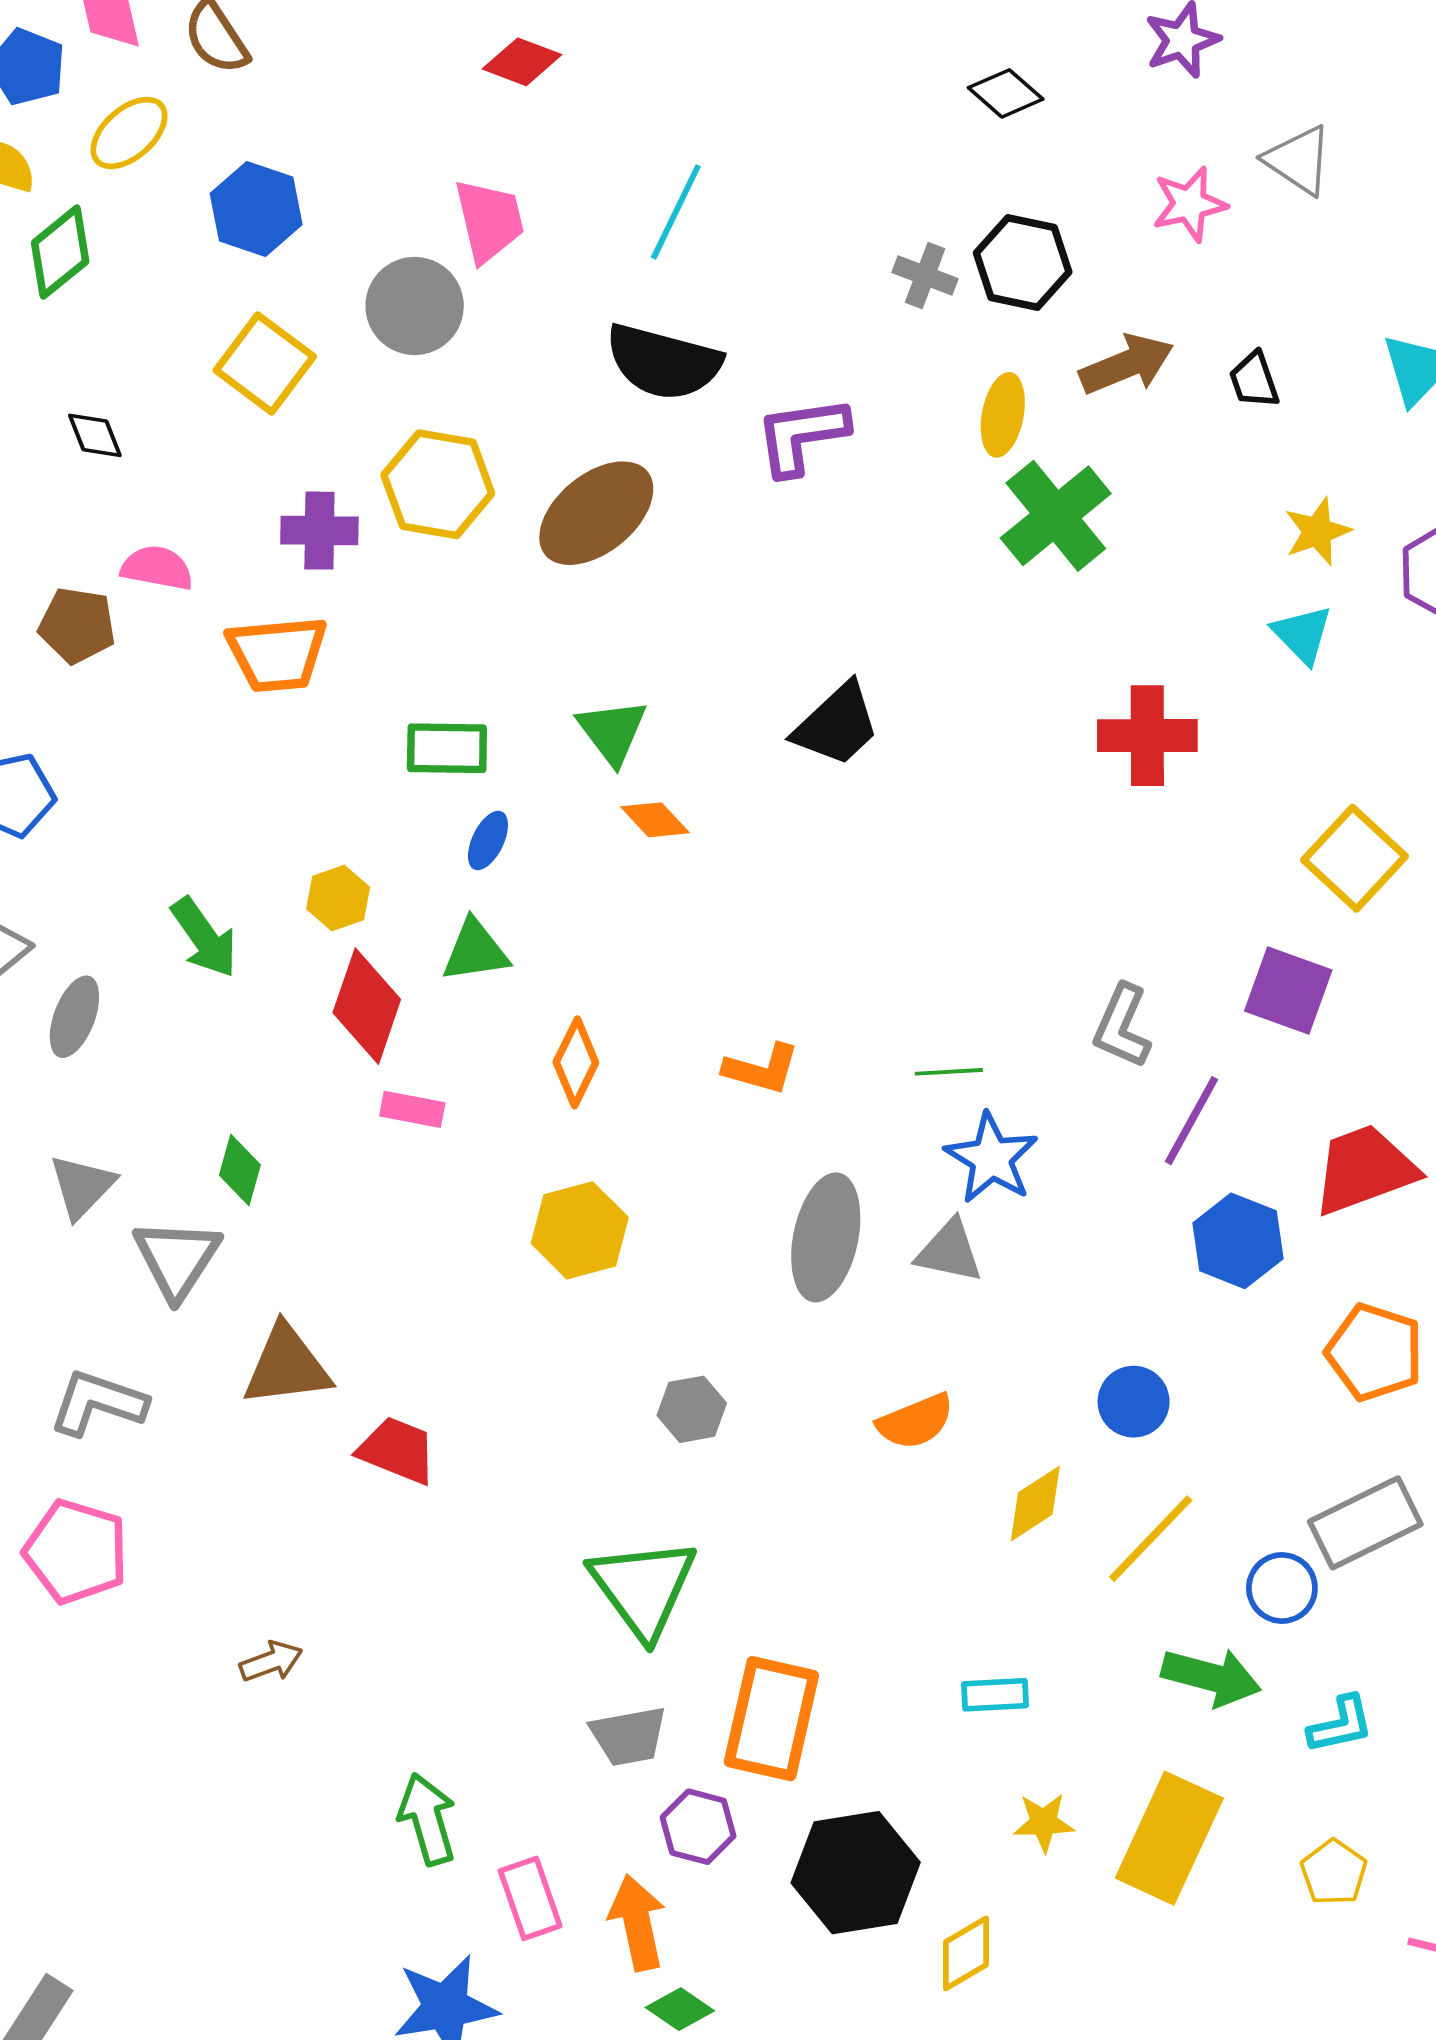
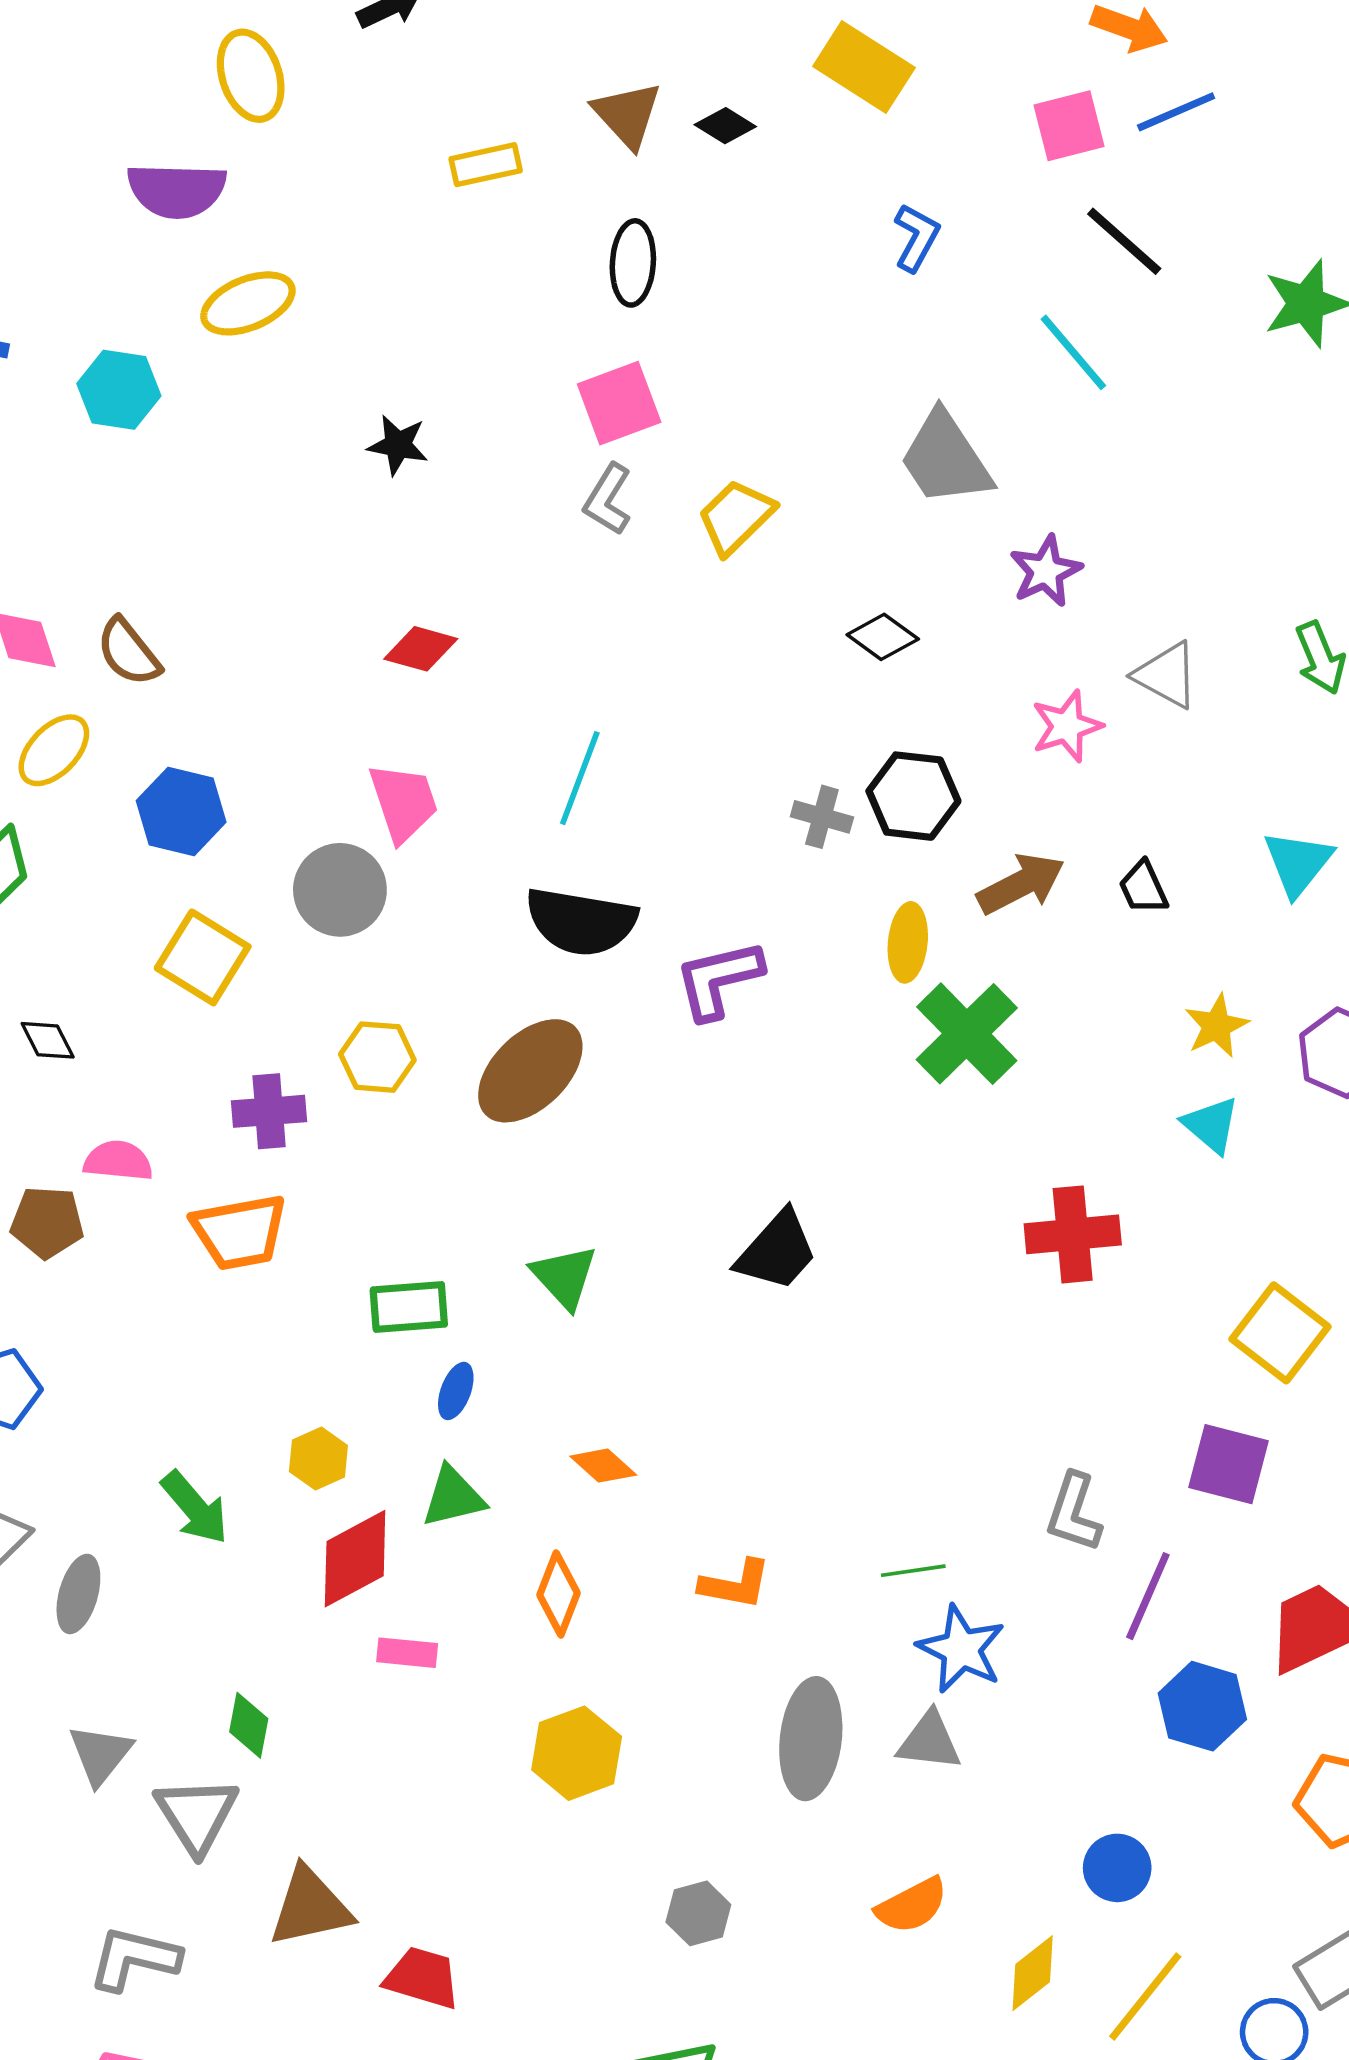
yellow hexagon: (438, 484) -> (377, 1057), size x0.7
orange diamond: (655, 820) -> (603, 1466), moved
red diamond: (367, 1006) -> (355, 1559), turned 48

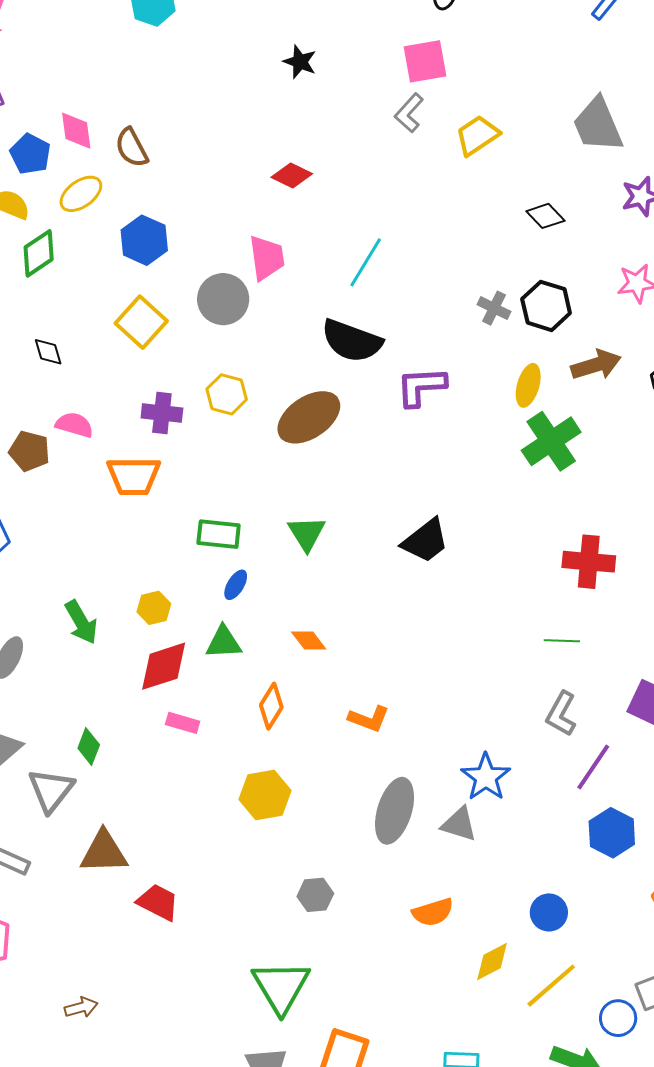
green line: (913, 1571) -> (562, 641), moved

